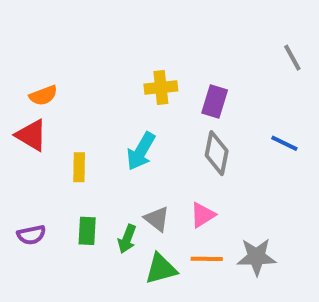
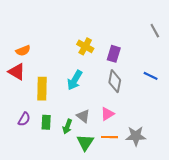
yellow cross: (161, 87) -> (85, 46), turned 35
yellow rectangle: (79, 167) -> (42, 89), size x1.5
purple semicircle: (31, 235) -> (24, 119), moved, turned -48
green triangle: (161, 269) -> (85, 142), turned -42

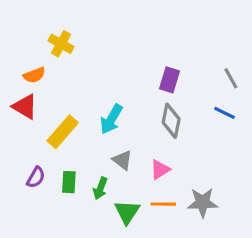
gray line: (155, 31) -> (231, 78), moved
yellow cross: (85, 46) -> (61, 44), moved
yellow rectangle: (42, 89) -> (63, 132), turned 40
gray triangle: (83, 116) -> (122, 160), moved

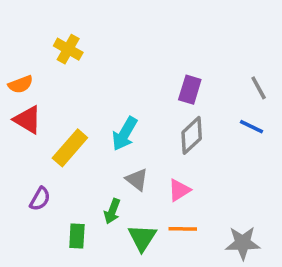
orange semicircle: (34, 75) -> (21, 84), moved
gray diamond: (171, 121) -> (192, 135), turned 36
green rectangle: (69, 182) -> (77, 236), moved
gray star: (203, 203) -> (243, 243), moved

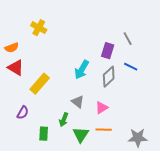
gray line: (259, 88) -> (128, 39), moved
blue line: (251, 127) -> (131, 67), moved
cyan arrow: (125, 134) -> (82, 70), moved

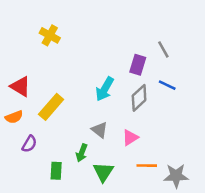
orange semicircle: (12, 48) -> (14, 117), moved
orange line: (104, 130) -> (147, 166), moved

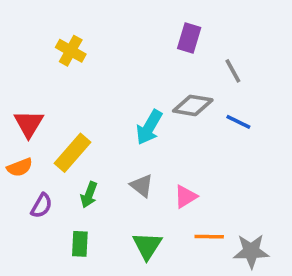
purple rectangle: (138, 65) -> (189, 38), moved
red triangle: (20, 86) -> (29, 124), turned 30
gray diamond: (139, 98) -> (193, 105), moved, turned 52
green arrow: (82, 153) -> (89, 195), moved

